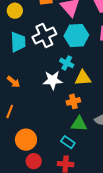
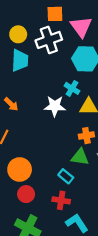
yellow circle: (15, 11) -> (18, 34), moved
white cross: (44, 36) -> (49, 40), moved
orange cross: (73, 101) -> (86, 136), moved

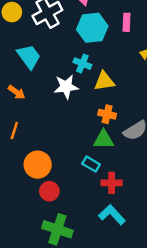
cyan trapezoid: (20, 60) -> (29, 56), moved, turned -30
orange cross: (86, 136) -> (107, 114), turned 32
red cross: (61, 200) -> (112, 183), moved

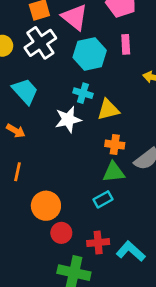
cyan rectangle: (91, 164) -> (103, 199), turned -54
red cross: (112, 183) -> (98, 243), moved

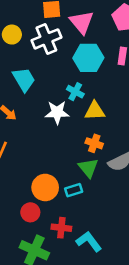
green triangle: (114, 172) -> (88, 168), turned 45
orange circle: (46, 206) -> (45, 187), moved

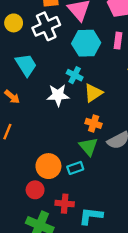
yellow triangle: (95, 111) -> (93, 93), turned -30
cyan L-shape: (89, 242) -> (91, 216), turned -45

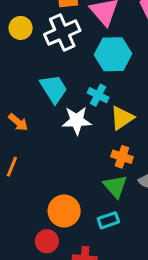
cyan trapezoid: (26, 65) -> (54, 89), moved
cyan rectangle: (75, 168) -> (108, 220), moved

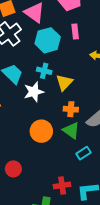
orange circle: (64, 211) -> (41, 131), moved
cyan rectangle: (108, 220) -> (83, 153), moved
red circle: (47, 241) -> (13, 169), moved

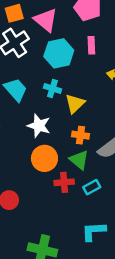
white star: (34, 92) -> (39, 126), moved, turned 30
red cross: (62, 185) -> (64, 182), moved

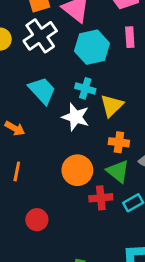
white star: (39, 126) -> (76, 117), moved

